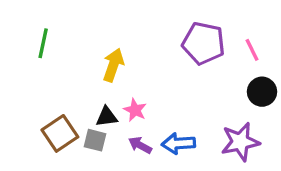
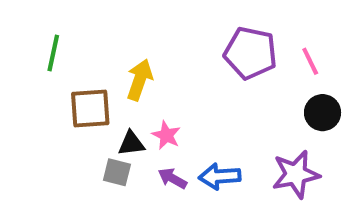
brown square: (60, 133) -> (90, 109), moved, turned 30

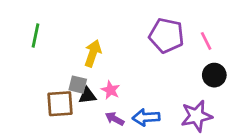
brown square: (90, 109) -> (60, 104), moved
gray square: (117, 172) -> (78, 85), moved

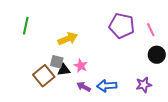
yellow arrow: (93, 53) -> (68, 39), turned 48
brown square: (60, 104) -> (44, 76), turned -35
purple star: (197, 116) -> (144, 85), size x0.7

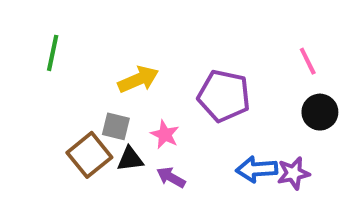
purple pentagon: (122, 26) -> (224, 96), moved
black triangle: (64, 70) -> (130, 159), moved
blue arrow: (107, 86) -> (257, 169), moved

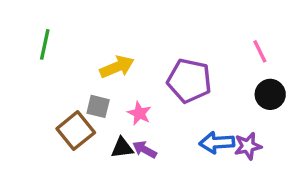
black triangle: (130, 159) -> (122, 148), moved

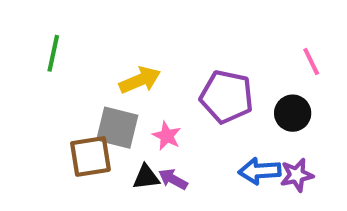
black circle: (270, 94) -> (293, 113), moved
gray square: (98, 106) -> (117, 128), size x1.5
brown square: (76, 131) -> (90, 156), turned 30

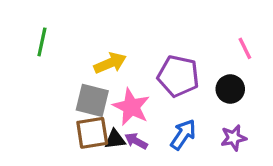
pink star: (167, 136) -> (131, 107), size x1.6
brown square: (90, 156) -> (92, 133), moved
blue arrow: (260, 171) -> (183, 134), moved, turned 128

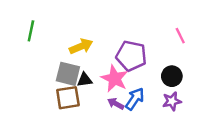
black circle: (230, 89) -> (172, 76), moved
pink star: (131, 107) -> (115, 79), moved
black triangle: (115, 139) -> (85, 80), moved
purple arrow: (136, 141) -> (116, 104), moved

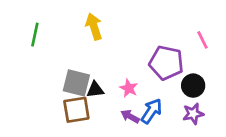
yellow arrow: (81, 46) -> (94, 27), moved, turned -85
purple pentagon: (131, 56) -> (166, 63), moved
pink star: (115, 79) -> (129, 88), size x0.6

